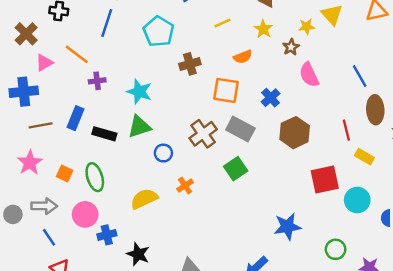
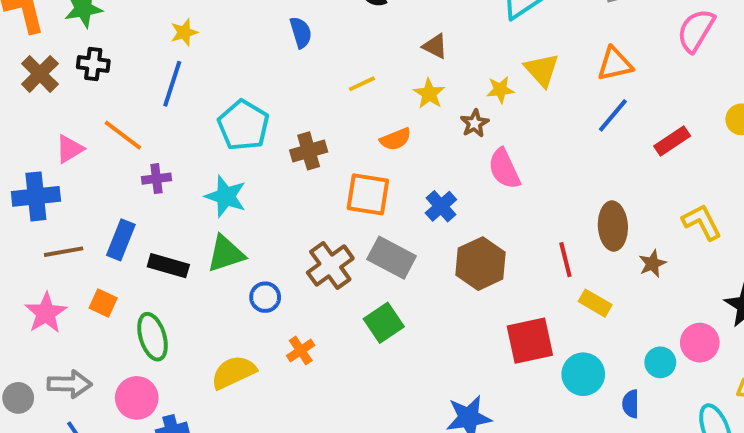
cyan pentagon: (159, 31) -> (243, 125), moved
brown cross: (26, 34) -> (40, 74), moved
blue line: (360, 76) -> (613, 115), moved, turned 70
orange square: (65, 174) -> (103, 303), moved

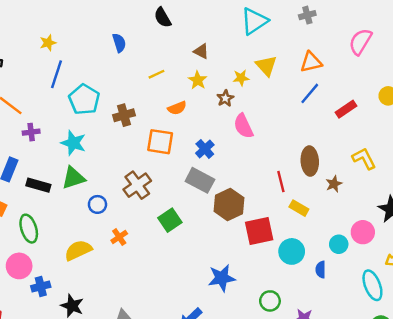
blue line: (172, 84) -> (56, 74), moved
gray rectangle: (392, 258) -> (200, 180), moved
brown hexagon: (480, 264) -> (229, 204), moved

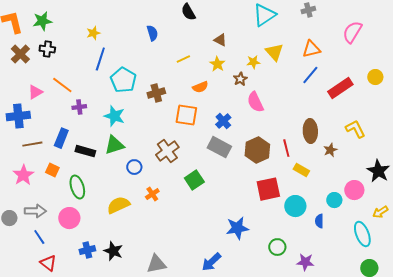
red rectangle: (346, 109) -> (340, 88), size x1.4
brown hexagon: (229, 204) -> (257, 150), moved
blue cross: (41, 286) -> (87, 250), moved

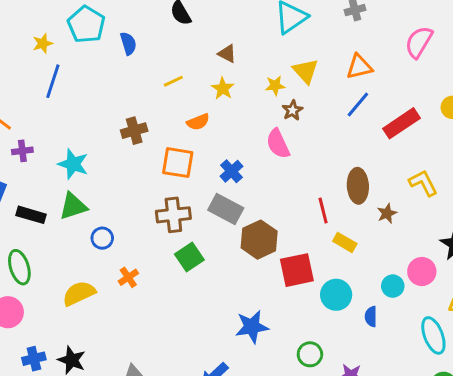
brown star: (240, 79) -> (293, 110), moved
cyan pentagon: (123, 80) -> (86, 25), moved
brown hexagon: (257, 150) -> (259, 240), moved
brown cross: (167, 151) -> (173, 215), moved, turned 30

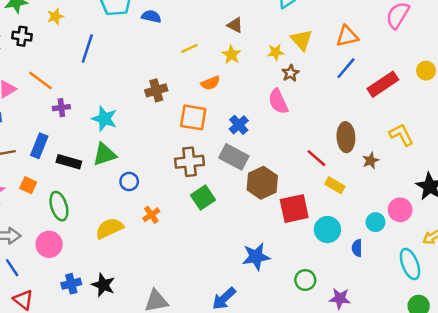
yellow star: (43, 43) -> (55, 16), moved
blue semicircle: (128, 43) -> (151, 16), turned -60
red line: (323, 211) -> (316, 158), turned -35

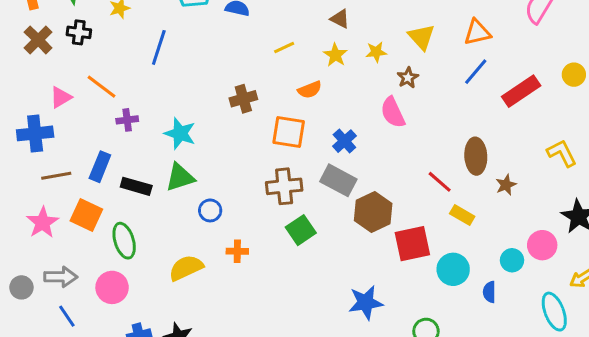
yellow star: (276, 52) -> (376, 52), moved
yellow L-shape: (401, 135) -> (562, 153), moved
orange square: (28, 185) -> (86, 215), size x1.5
orange cross: (151, 215) -> (237, 251), turned 35

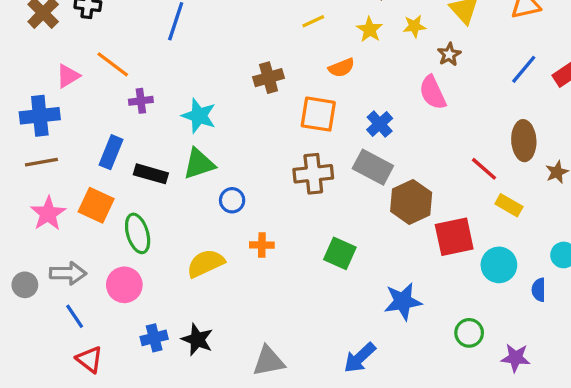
blue line: (476, 72) -> (524, 69), moved
brown line: (56, 176) -> (41, 162), moved
green square: (301, 230) -> (340, 253), moved, turned -32

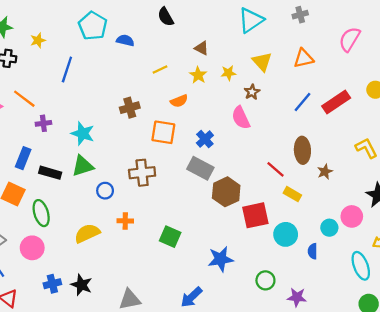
brown cross: (313, 174) -> (142, 173), moved
green square: (340, 253) -> (170, 237), moved

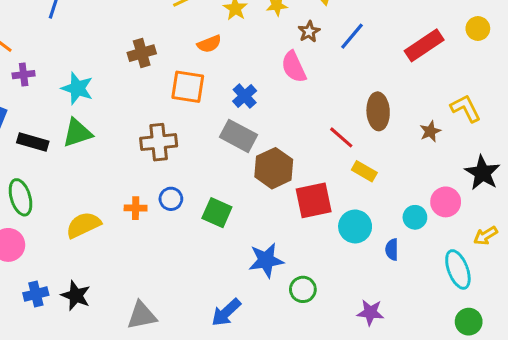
blue line: (302, 102) -> (352, 36), moved
brown star: (325, 172) -> (430, 131), moved
blue circle: (105, 191) -> (171, 199), moved
green square: (170, 237) -> (217, 213), moved
green circle: (265, 280) -> (303, 289), moved

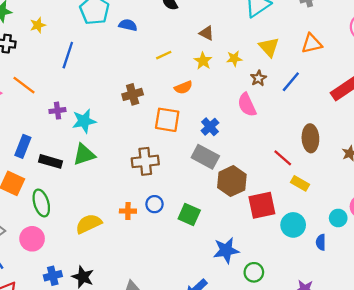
purple cross: (24, 75) -> (57, 111), moved
cyan star: (77, 88) -> (84, 121), turned -30

